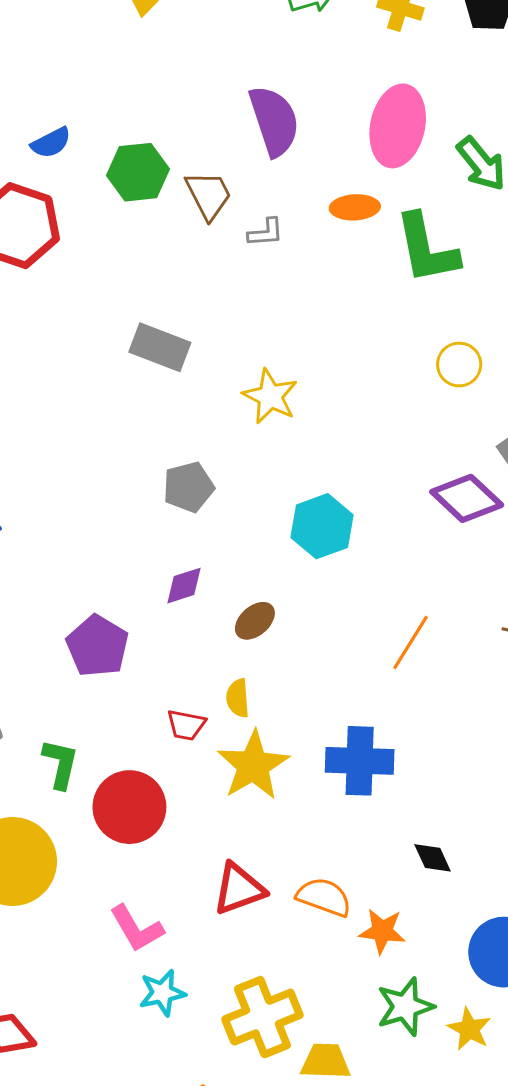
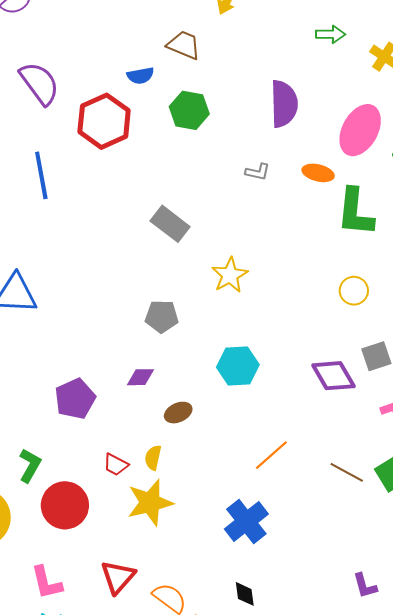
brown trapezoid: (208, 195) -> (184, 45), moved, turned -57
blue cross: (360, 761) -> (246, 521), moved, turned 33
red triangle: (239, 889) -> (118, 577), turned -45

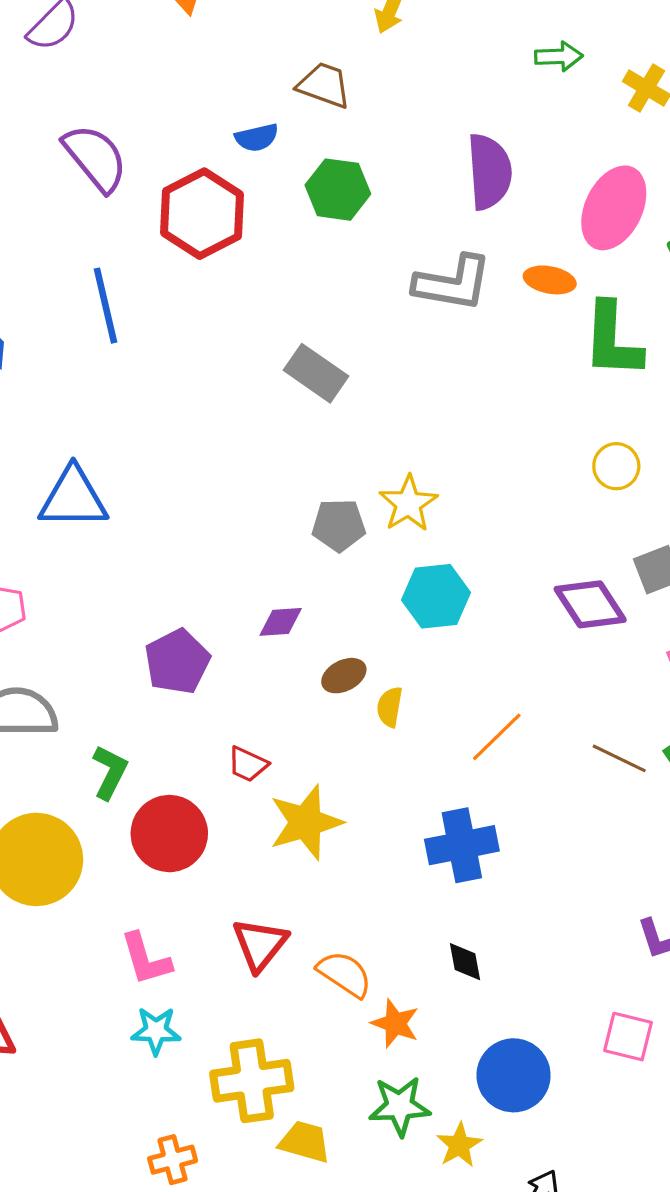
gray L-shape: (258, 172) -> (453, 283), size x2.0
yellow star: (230, 275) -> (408, 504), moved
gray pentagon: (162, 316) -> (339, 525), moved
yellow semicircle: (153, 458) -> (390, 707), moved
blue cross: (246, 521) -> (462, 845), turned 30

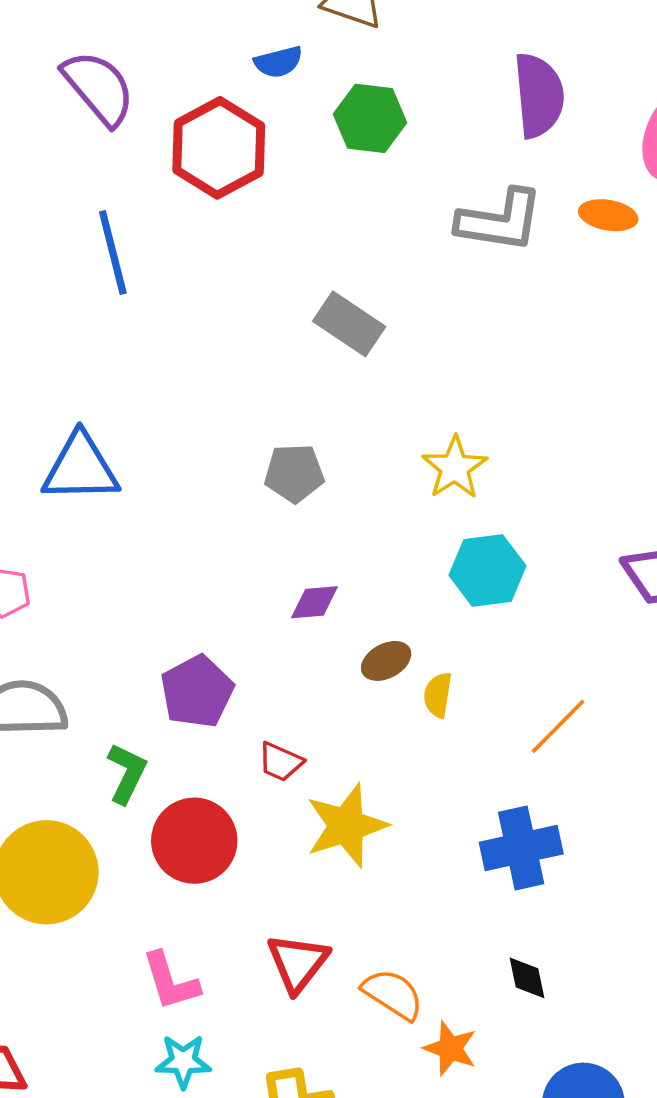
gray pentagon: (339, 525) -> (294, 473), moved
purple pentagon: (177, 662) -> (197, 692), moved

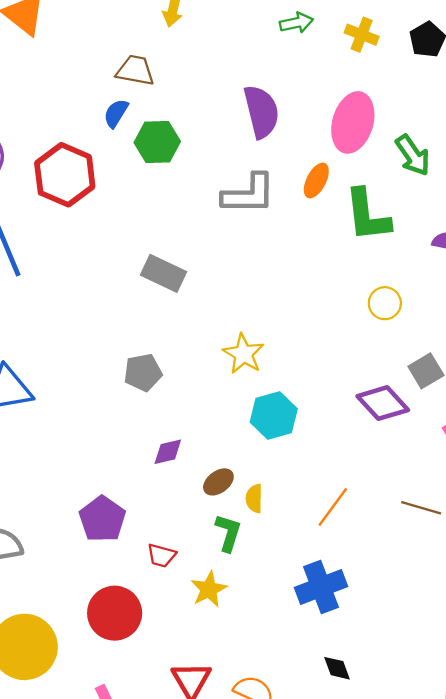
blue semicircle: (278, 62) -> (116, 113), moved, turned 144
orange ellipse: (608, 215) -> (316, 180), turned -64
green L-shape: (127, 773) -> (228, 533), moved
yellow star: (346, 826) -> (209, 589), size x0.7

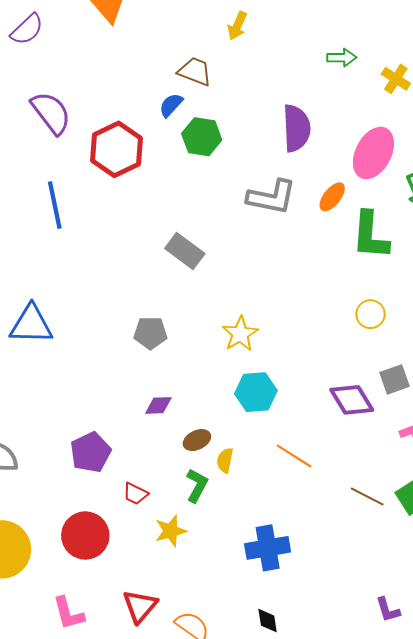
orange line: (333, 507) -> (294, 456), moved, turned 75

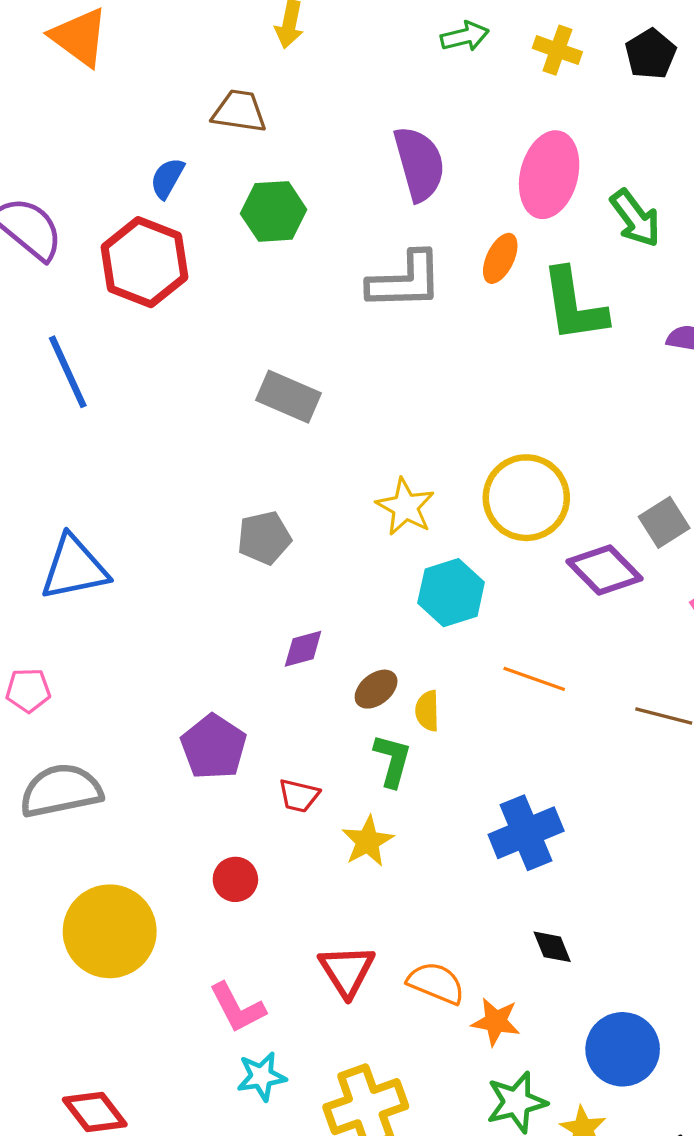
blue semicircle: (171, 105) -> (167, 178), moved
yellow circle: (371, 314) -> (526, 498), moved, size x1.8
red circle: (85, 536) -> (235, 879), size x0.6

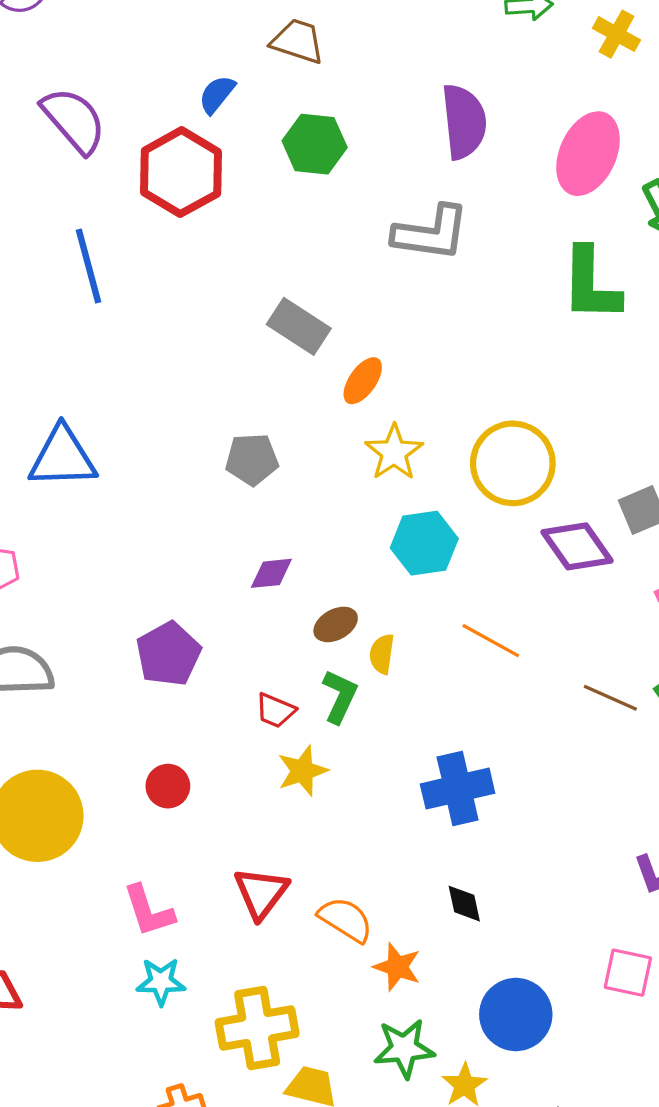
orange ellipse: (500, 258) -> (363, 381), moved
red trapezoid: (299, 796) -> (275, 710), moved

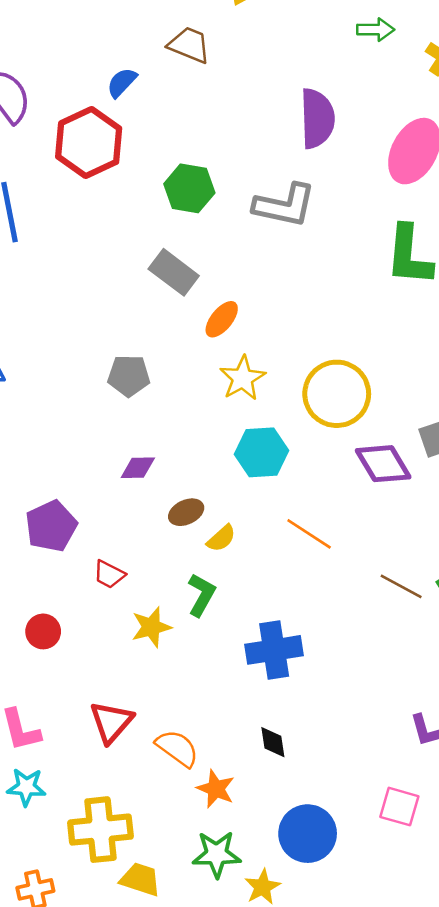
green hexagon: (315, 144) -> (189, 188), moved
yellow semicircle: (382, 654) -> (221, 538), turned -144
green L-shape: (340, 696) -> (201, 595), moved
red trapezoid: (275, 710) -> (109, 574), moved

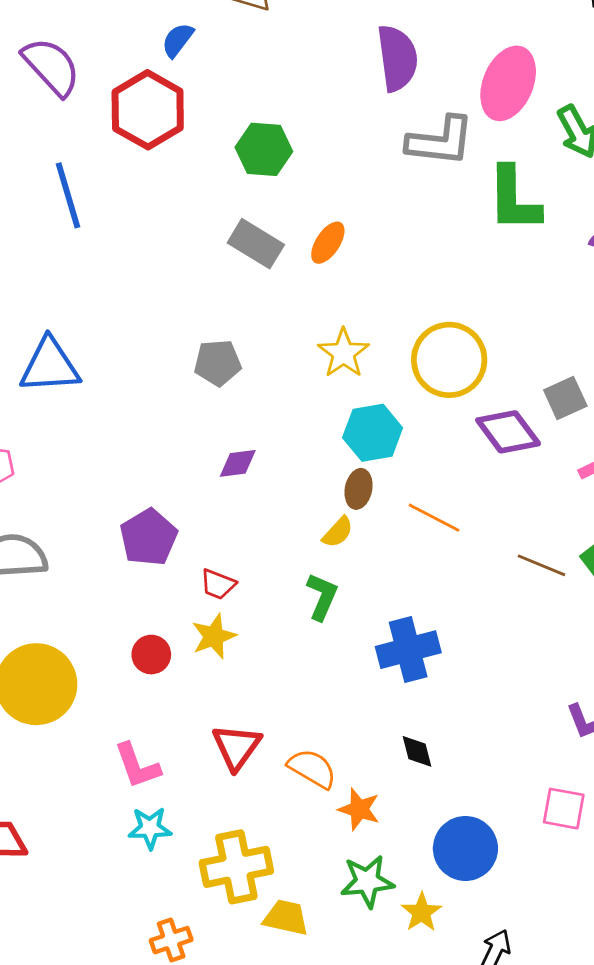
gray L-shape: (285, 205) -> (440, 141), moved
orange ellipse: (222, 319) -> (328, 243), moved
brown ellipse: (186, 512) -> (359, 489), moved, turned -48
yellow star: (151, 627) -> (214, 636), moved

